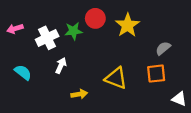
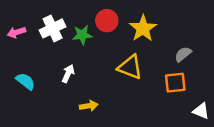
white cross: (47, 38) -> (53, 28), moved
yellow triangle: (116, 78) -> (130, 67), moved

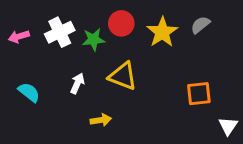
gray semicircle: (183, 54) -> (200, 25), moved
yellow triangle: (130, 67) -> (123, 76), moved
white triangle: (201, 111) -> (228, 126), turned 42

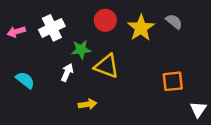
gray semicircle: (200, 25) -> (174, 22), turned 78
green star: (93, 39) -> (81, 50), moved

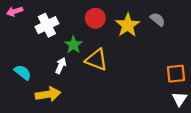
pink arrow: (16, 32) -> (15, 11), moved
green star: (81, 50) -> (73, 45), turned -30
orange square: (173, 81) -> (176, 74), moved
yellow arrow: (87, 104) -> (48, 94), moved, size x1.5

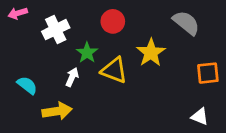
gray semicircle: (158, 19) -> (186, 23), size x1.5
yellow star: (128, 25) -> (151, 53), moved
orange square: (176, 74) -> (208, 73), moved
white triangle: (179, 99) -> (200, 117), moved, turned -42

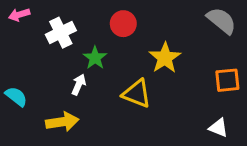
gray semicircle: (186, 23) -> (221, 21), moved
yellow triangle: (114, 70) -> (137, 94), moved
cyan semicircle: (27, 85) -> (16, 97), moved

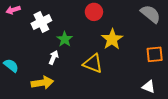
red circle: (123, 24) -> (94, 12), moved

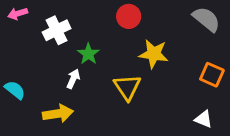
yellow star: (112, 39) -> (154, 54), turned -30
orange square: (155, 54) -> (212, 75), turned 30
yellow triangle: (93, 63) -> (127, 87), turned 35

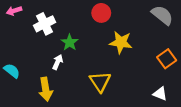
orange square: (212, 75) -> (167, 59), turned 30
yellow triangle: (127, 87) -> (100, 82), moved
yellow arrow: (58, 114) -> (46, 89), turned 90

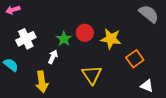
red circle: (101, 13) -> (85, 33), moved
white cross: (45, 24) -> (26, 39), moved
orange square: (167, 59) -> (135, 59), moved

